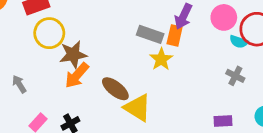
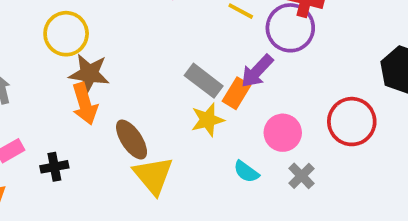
pink circle: (224, 17) -> (283, 133), moved
cyan semicircle: (239, 42) -> (246, 172), moved
orange arrow: (77, 75) -> (85, 104), turned -76

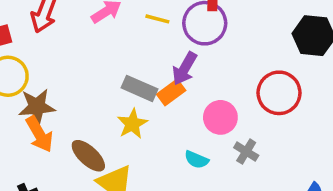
orange rectangle: (236, 93) -> (171, 92), turned 36
yellow star: (208, 120) -> (132, 124), moved

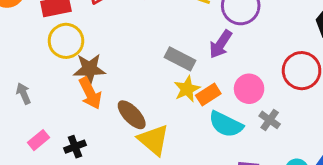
orange rectangle: (171, 92) -> (208, 94), moved
yellow star: (132, 124) -> (187, 89), moved
cyan semicircle: (197, 160) -> (226, 124), size x1.6

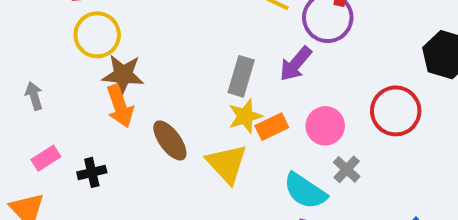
gray rectangle: (180, 59) -> (241, 76), turned 72
cyan semicircle: (226, 124) -> (305, 191), moved
yellow triangle: (154, 140) -> (227, 164), moved

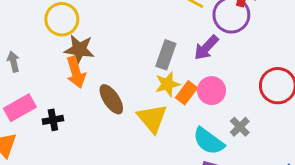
pink circle: (325, 126) -> (212, 91), moved
orange rectangle: (272, 127) -> (187, 93), turned -30
pink rectangle: (46, 158) -> (20, 108), size x1.5

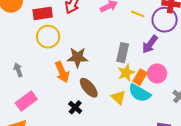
brown star: (79, 49) -> (78, 57), moved
yellow triangle: (152, 118) -> (118, 97), size x0.7
black cross: (53, 120) -> (75, 107), moved, turned -32
cyan semicircle: (209, 141) -> (140, 93), moved

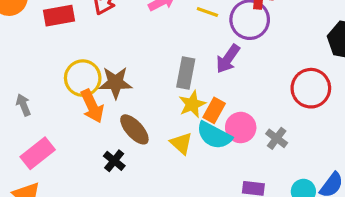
yellow circle: (48, 37) -> (83, 78), moved
pink circle: (157, 73) -> (241, 128), moved

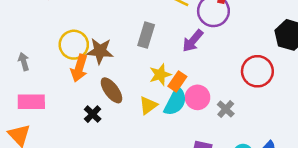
gray rectangle: (186, 73) -> (146, 35), moved
orange arrow: (92, 106) -> (79, 68), turned 36
cyan semicircle: (214, 135) -> (175, 102), turned -96
yellow triangle: (181, 143) -> (148, 105), turned 36
pink rectangle: (38, 153) -> (31, 102), turned 32

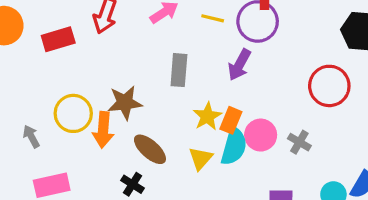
yellow circle: (74, 45) -> (73, 113), moved

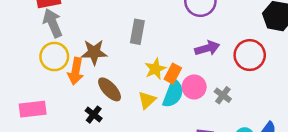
purple arrow: (239, 65) -> (207, 48), moved, turned -140
gray arrow: (31, 136) -> (53, 23), moved, size x1.6

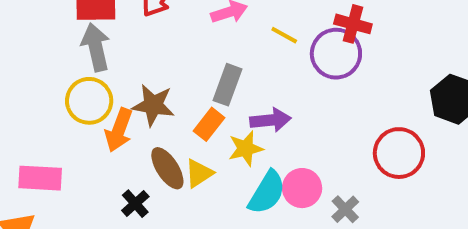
purple arrow: (207, 48) -> (270, 120), moved
orange rectangle: (173, 74) -> (209, 124), moved
yellow triangle: (147, 100) -> (199, 173), moved

